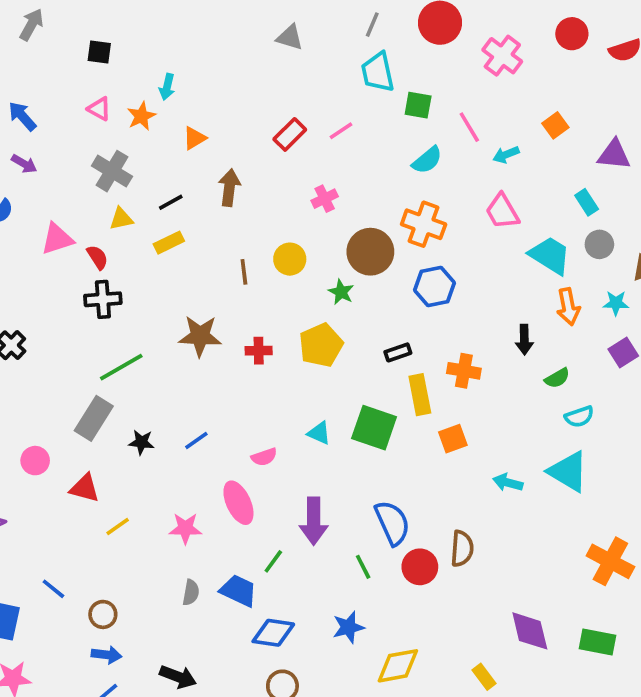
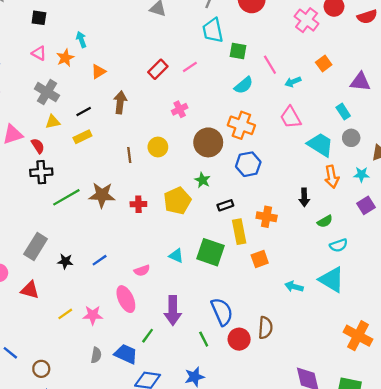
pink cross: (502, 56) -> (307, 20), moved
cyan arrow: (167, 87) -> (81, 40), turned 147
green star: (341, 292) -> (202, 180), moved
green line: (121, 367) -> (66, 197), moved
yellow line: (118, 527) -> (65, 314), moved

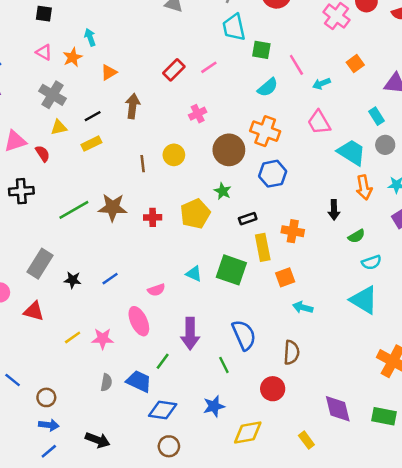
black cross: (41, 172) -> (21, 191), moved
cyan arrow: (294, 287) -> (303, 307), moved
red circle: (239, 339) -> (273, 389), moved

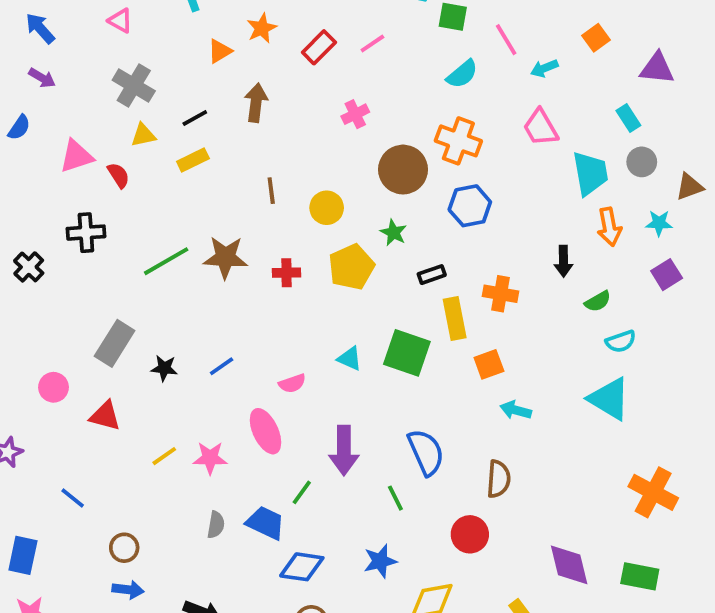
orange star: (73, 57) -> (262, 28), moved
cyan trapezoid: (351, 152) -> (590, 173), turned 48
yellow circle: (174, 155) -> (327, 208), moved
blue line: (13, 380) -> (73, 498), moved

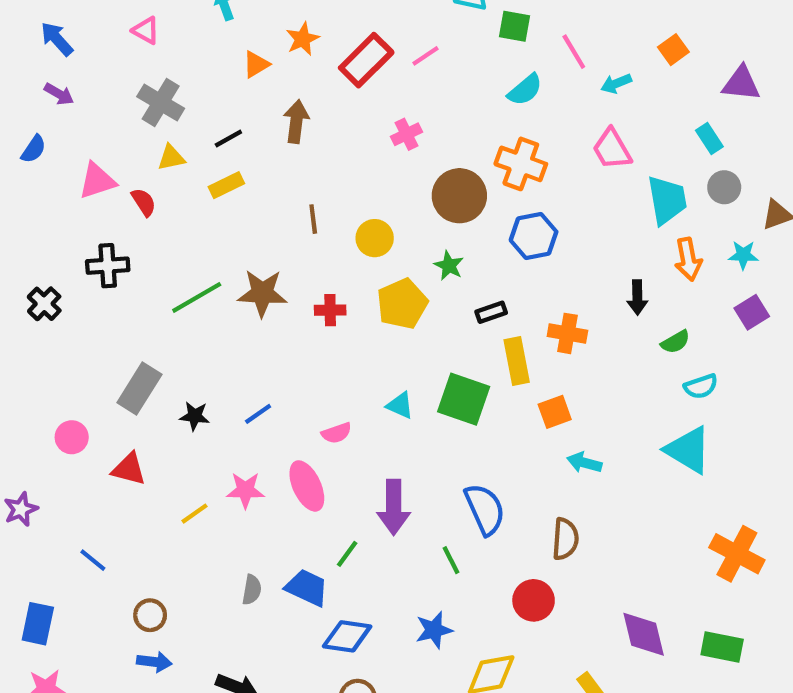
red rectangle: (319, 47) -> (366, 60), size x1.4
pink star: (210, 458) -> (245, 490), moved

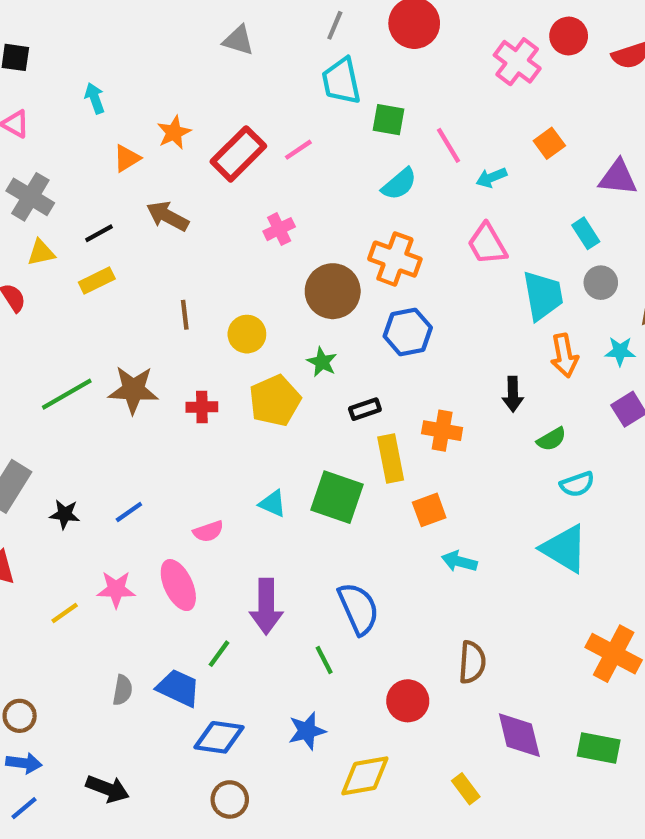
brown arrow: (296, 122) -> (168, 216), turned -69
brown semicircle: (565, 539) -> (472, 662), moved

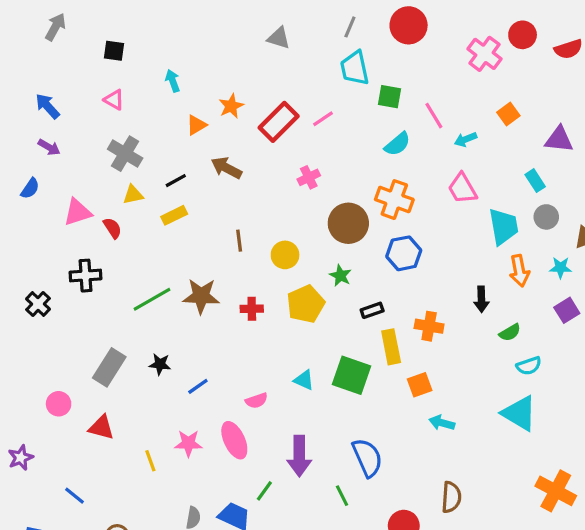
black star: (65, 514) -> (160, 364), moved
yellow line: (65, 613) -> (150, 461), turned -75

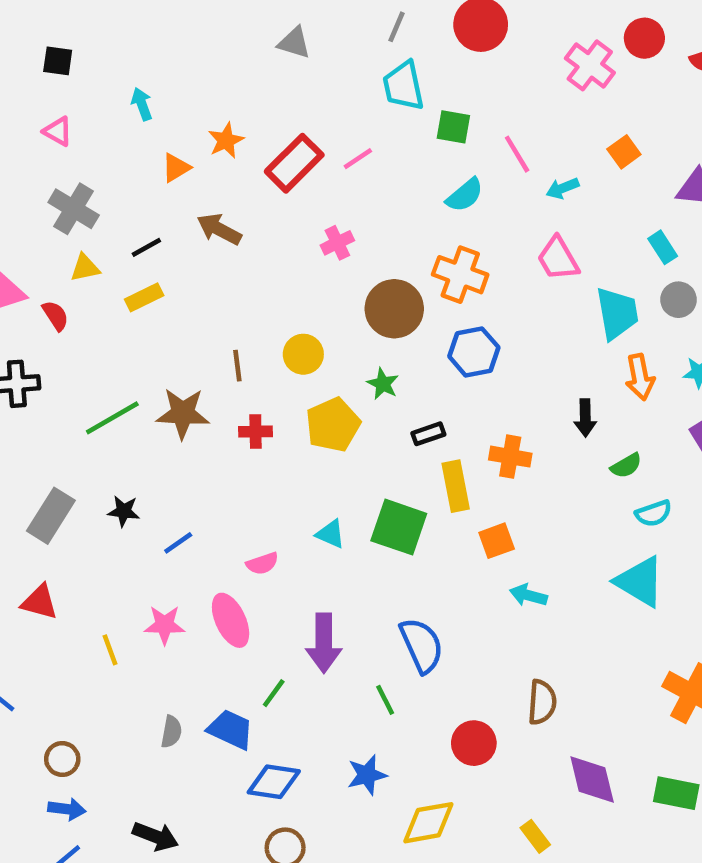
brown line: (239, 241) -> (237, 366), moved

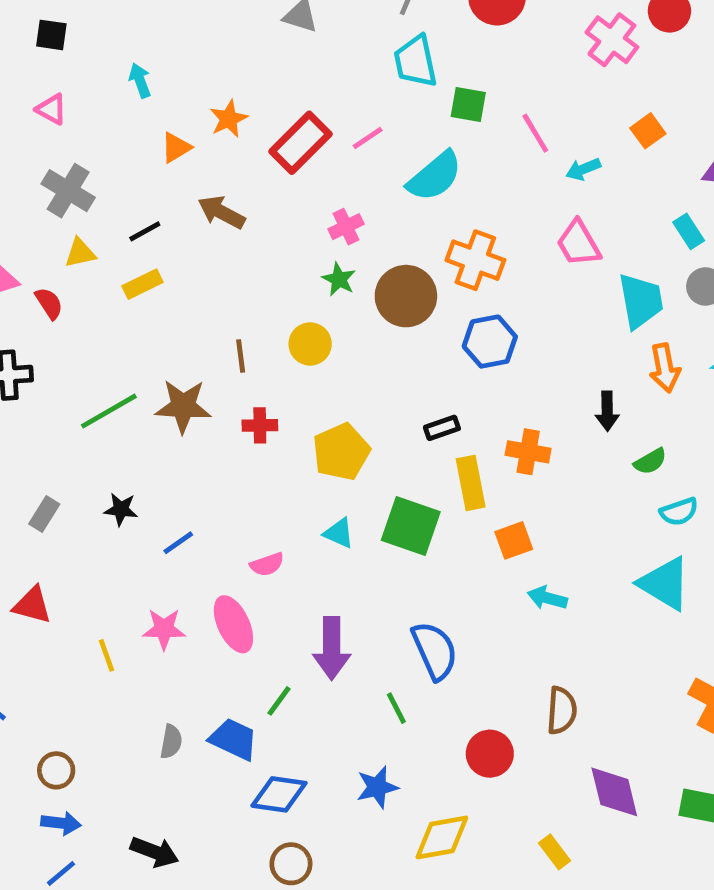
cyan semicircle: (465, 195) -> (435, 176), moved, size x1.4
green star: (383, 384) -> (339, 279), moved
yellow pentagon: (333, 425) -> (341, 452), moved
gray rectangle: (51, 516) -> (44, 514), size x0.6

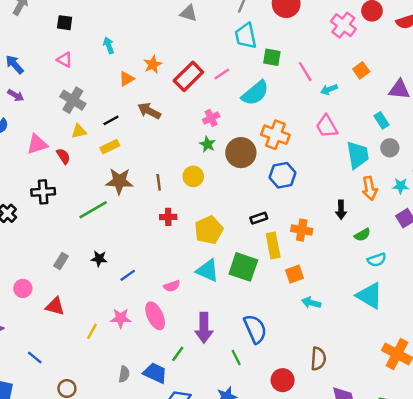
brown star: (183, 406) -> (119, 181), moved
cyan triangle: (339, 533) -> (208, 271), size x1.5
yellow line: (106, 655) -> (92, 331), turned 49

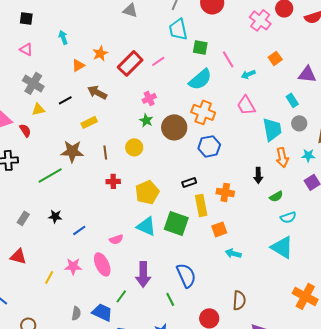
cyan semicircle: (255, 93) -> (200, 79), moved
yellow rectangle: (110, 147) -> (89, 122), moved

